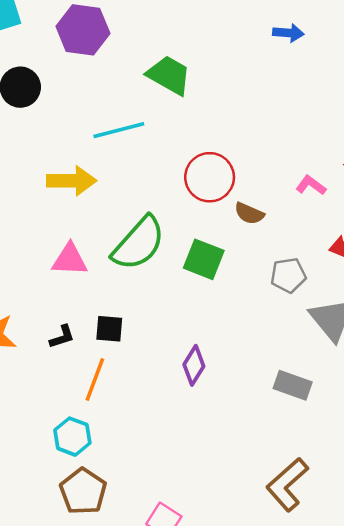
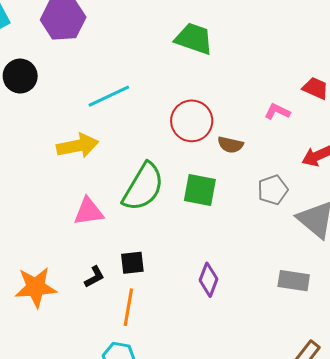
green trapezoid: (169, 75) -> (194, 39), moved

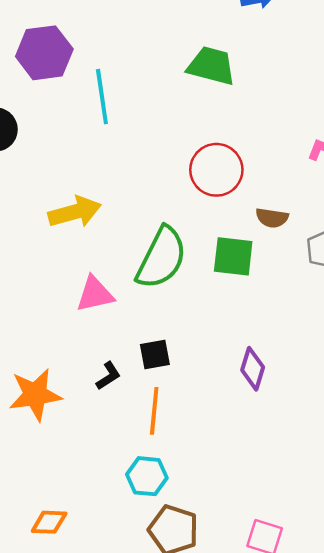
cyan line: (109, 96) -> (102, 97), moved, turned -69
brown semicircle: (230, 145) -> (272, 218), moved

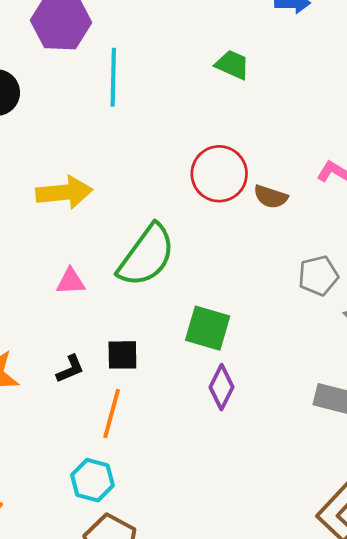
green trapezoid: (211, 66) -> (232, 65), size x0.7
brown semicircle: (272, 218) -> (271, 197), moved
green square: (233, 256) -> (208, 328), moved
pink triangle: (95, 294) -> (71, 281), size x0.7

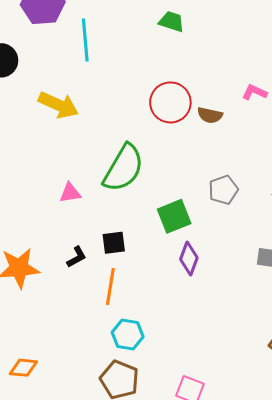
yellow arrow: (64, 192) -> (58, 105), moved, turned 36
gray pentagon: (318, 276) -> (223, 190), moved
green square: (208, 328) -> (174, 216), turned -32
cyan hexagon: (92, 480) -> (128, 334), moved

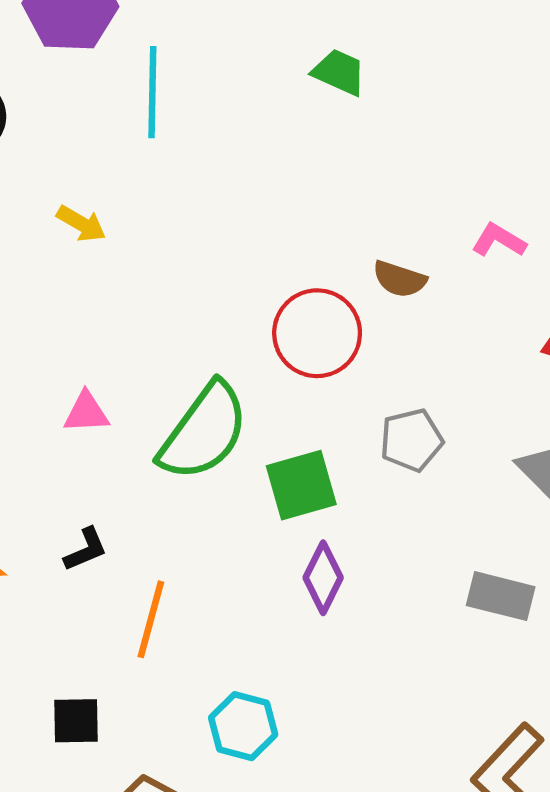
red circle: (170, 102) -> (317, 333), moved
yellow arrow: (58, 105) -> (81, 224), size x0.6
green semicircle: (123, 168) -> (204, 432), moved
black square: (114, 243) -> (76, 721), moved
cyan hexagon: (128, 334) -> (243, 726), moved

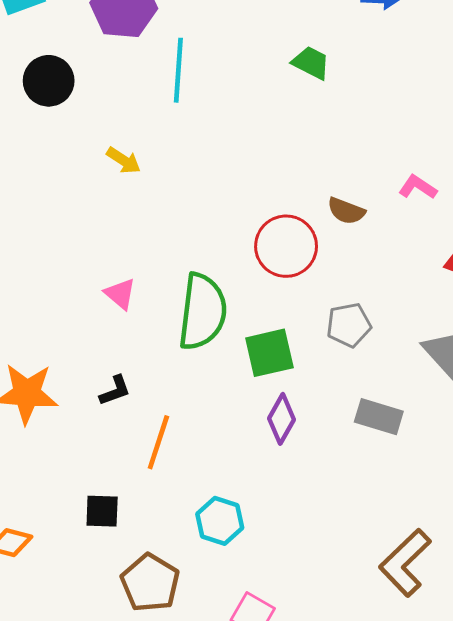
pink triangle: (86, 412) -> (120, 294), turned 40
green semicircle: (204, 432) -> (203, 312), turned -32
gray rectangle: (501, 596) -> (379, 417), moved

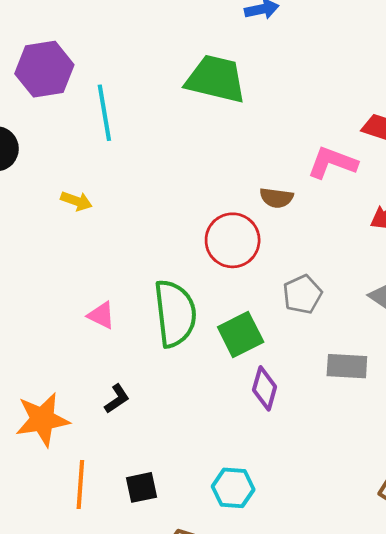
green trapezoid: (311, 63) -> (216, 79), size x1.8
pink L-shape: (418, 187) -> (332, 163), size x1.5
orange line: (158, 442) -> (80, 484), moved
black square: (102, 511) -> (141, 487), moved

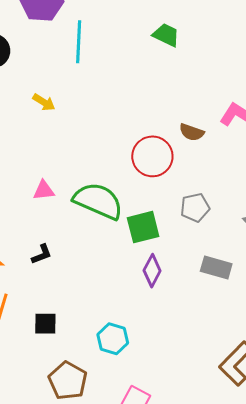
green trapezoid: (216, 79) -> (166, 35), size x0.6
green semicircle: (175, 313) -> (98, 201), turned -72
pink triangle: (101, 315) -> (44, 190), turned -45

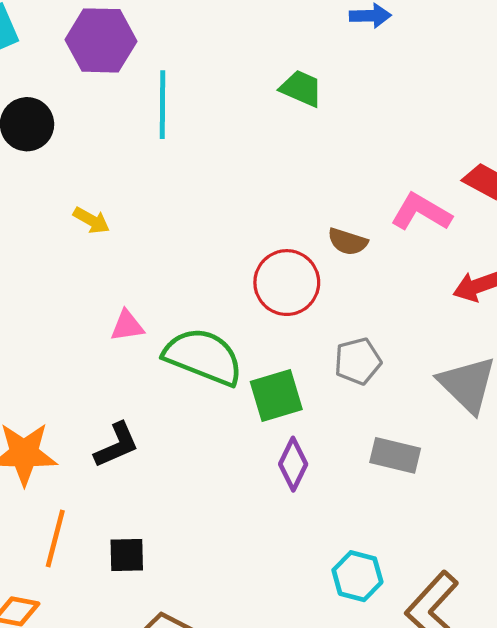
yellow arrow: (44, 102) -> (91, 220), moved
pink triangle: (44, 190) -> (127, 326), moved
black L-shape: (42, 254) -> (117, 445), size x1.4
cyan hexagon: (113, 339) -> (357, 576), moved

